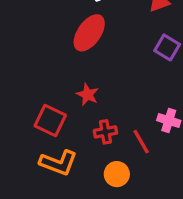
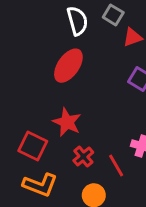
red star: (88, 95) -> (67, 122), size x1.4
red cross: (105, 132) -> (83, 157), turned -30

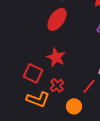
red cross: (83, 157) -> (57, 85), moved
red line: (116, 165) -> (89, 86), turned 70

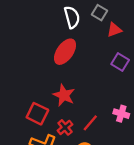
red line: (89, 86) -> (90, 123), moved

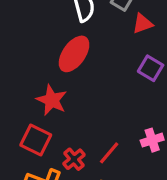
red star: (64, 95) -> (52, 100), moved
pink cross: (121, 114) -> (152, 140), turned -35

